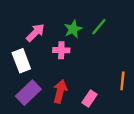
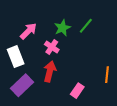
pink cross: (61, 50) -> (52, 47), turned 32
red arrow: (60, 91) -> (50, 71), moved

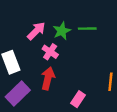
green line: (86, 26) -> (87, 29), turned 49
pink arrow: (28, 31) -> (36, 31), moved

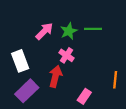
pink cross: (50, 52) -> (67, 55), moved

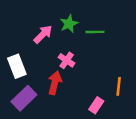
green star: (69, 31) -> (69, 24), moved
pink rectangle: (84, 96) -> (96, 105), moved

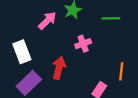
green line: (95, 32) -> (111, 18), moved
pink cross: (67, 60) -> (83, 44), moved, turned 35

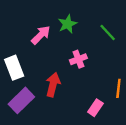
green line: (111, 18) -> (108, 32), turned 48

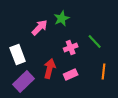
green line: (108, 32) -> (95, 41), moved
pink rectangle: (95, 108) -> (71, 74), moved, turned 32

